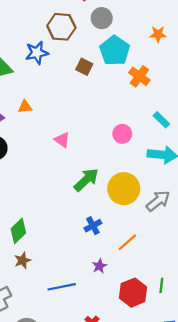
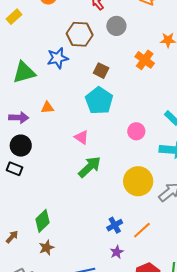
cyan pentagon: (115, 51) -> (99, 101), moved
orange cross: (139, 76) -> (145, 60), moved
green arrow: (86, 180) -> (90, 167), moved
blue cross: (93, 226) -> (115, 225), moved

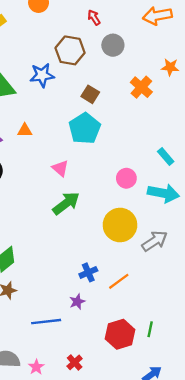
pink circle: (136, 131) -> (126, 178), moved
purple star: (117, 252) -> (77, 302), moved

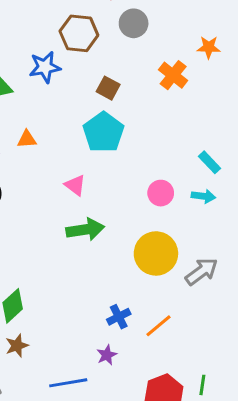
cyan arrow: (163, 193) -> (203, 196), moved, size x0.6
green arrow: (66, 203) -> (85, 230), turned 32

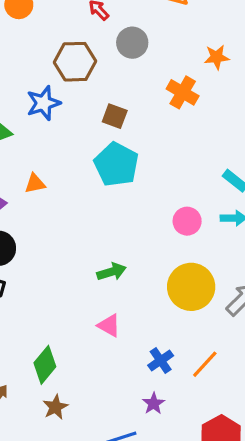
pink triangle: (75, 185) -> (109, 325), moved
green arrow: (85, 230) -> (111, 272), size x0.7

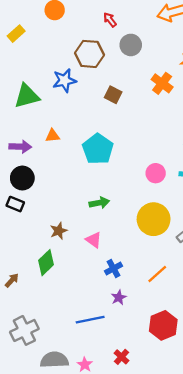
cyan pentagon: (116, 164) -> (98, 149), moved
blue cross: (161, 360) -> (113, 269), moved
brown star: (55, 407) -> (59, 231), moved

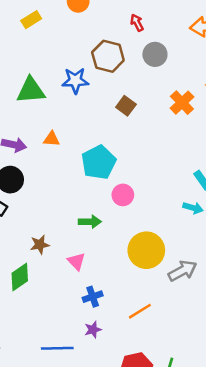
pink circle: (156, 173) -> (123, 195), moved

